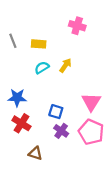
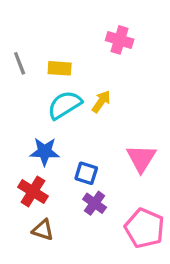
cyan semicircle: (42, 68) -> (65, 105), size x1.5
blue star: (17, 98) -> (45, 152), moved
pink pentagon: (91, 132) -> (145, 228), moved
brown triangle: (35, 153) -> (43, 230), moved

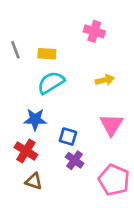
yellow arrow: (101, 102) -> (105, 80), moved, turned 42

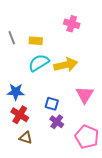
yellow arrow: (105, 80) -> (66, 65), moved, size x1.6
blue star: (35, 119) -> (16, 92), moved

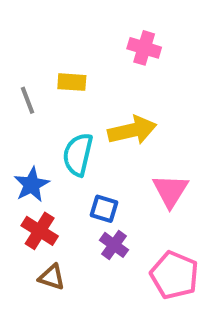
gray line: (12, 38) -> (28, 100), moved
cyan semicircle: (39, 63) -> (78, 154), moved, turned -45
blue star: (16, 92) -> (32, 185), turned -30

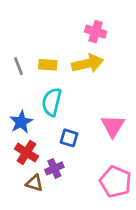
yellow rectangle: (72, 82) -> (48, 65), moved
yellow arrow: (132, 130) -> (88, 63), moved
purple cross: (114, 245) -> (54, 168), moved, turned 30

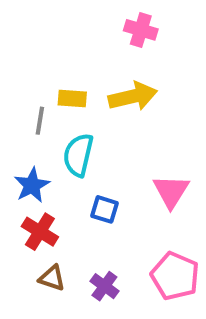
pink cross: (96, 32) -> (141, 30), moved
gray line: (18, 66) -> (40, 121), moved, turned 30
purple cross: (54, 168) -> (104, 286), moved, turned -30

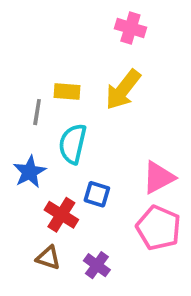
yellow arrow: (133, 96) -> (123, 90), turned 141
pink triangle: (171, 191) -> (158, 177), turned 30
red cross: (40, 232) -> (61, 215), moved
pink pentagon: (175, 276) -> (158, 228), moved

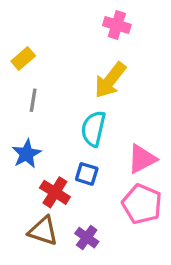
yellow rectangle: (67, 92) -> (23, 58), moved, turned -45
cyan semicircle: (73, 144) -> (93, 129), moved
brown triangle: (48, 258) -> (43, 231), size x1.4

